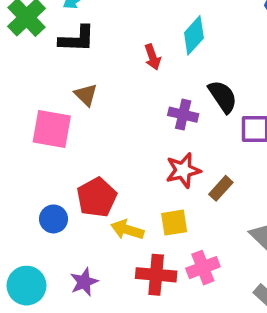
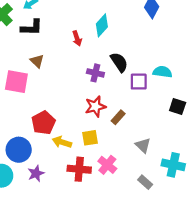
blue circle: (54, 219) -> (19, 150), moved, size x1.5
pink cross: (203, 268) -> (107, 165), turned -30

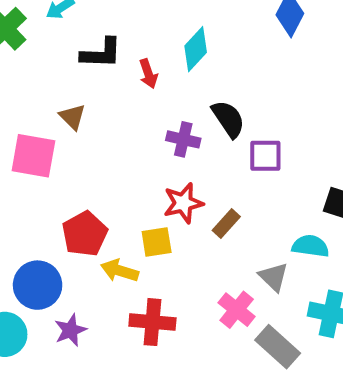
black L-shape: (32, 28) -> (101, 53), moved
cyan semicircle: (162, 72) -> (310, 246), moved
yellow square: (90, 138) -> (157, 242), moved
pink cross: (107, 165) -> (237, 310), moved
gray rectangle: (145, 182) -> (278, 347), size x1.5

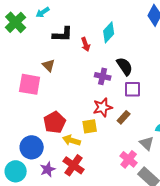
purple square: (265, 156) -> (133, 89), moved
red cross: (152, 322) -> (74, 165), moved, turned 30

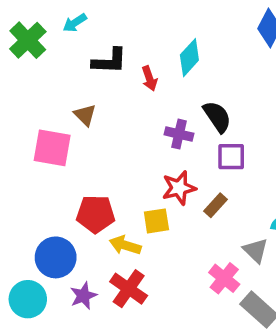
red pentagon: (55, 122) -> (96, 214), turned 30

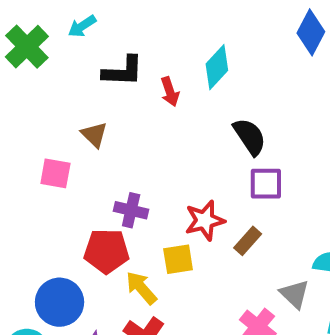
purple cross: (179, 134) -> (131, 210), moved
pink square: (52, 148) -> (55, 173), size x0.7
yellow arrow: (125, 245) -> (141, 288), turned 32

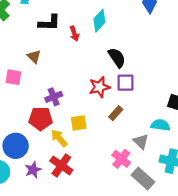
purple cross: (131, 210) -> (54, 97), turned -35
red star: (205, 220) -> (99, 87), moved

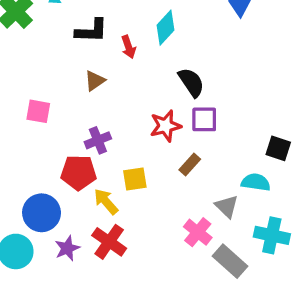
brown triangle: (34, 57) -> (95, 81), moved, turned 40

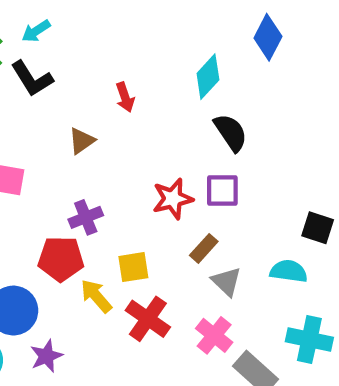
cyan diamond: (166, 28) -> (208, 77), moved
black L-shape: (91, 31) -> (32, 79), moved, turned 56
black semicircle: (191, 82) -> (231, 132), moved
gray triangle: (227, 206) -> (227, 282), moved
red cross: (109, 242) -> (148, 319), moved

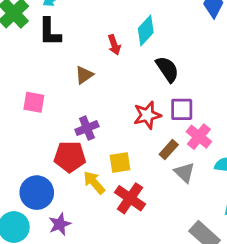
cyan diamond: (208, 77) -> (146, 30), moved
black L-shape: (32, 79) -> (50, 32), turned 32
black semicircle: (231, 132) -> (167, 69), moved
pink cross: (214, 335) -> (199, 137), moved

